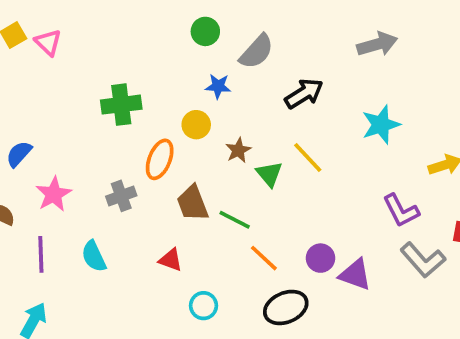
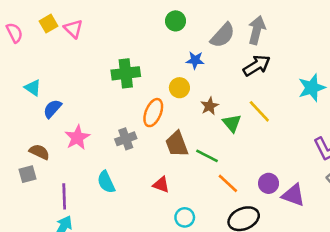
green circle: (205, 31) -> (176, 21), moved
gray arrow: (377, 44) -> (257, 30), moved, turned -60
purple line: (41, 254) -> (64, 196), moved

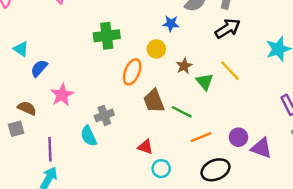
gray cross: (126, 139) -> (104, 115), moved
orange line: (228, 183) -> (201, 137), turned -65
red triangle: (161, 185) -> (145, 147), moved

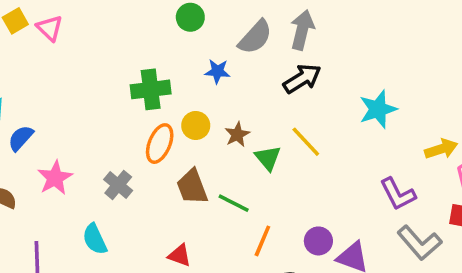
green cross: (107, 36) -> (151, 89), moved
yellow circle: (156, 49) -> (196, 125), moved
gray cross: (104, 115) -> (118, 185), moved, turned -30
orange line: (201, 137) -> (262, 241), turned -45

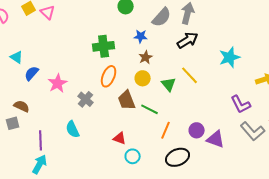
yellow circle: (196, 125) -> (143, 78), moved
brown star: (237, 134) -> (146, 57), moved
pink star: (55, 178) -> (58, 83), moved

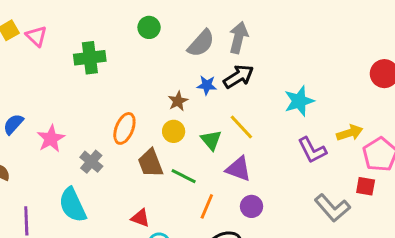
blue star: (141, 36) -> (207, 85), moved
green cross: (104, 46) -> (90, 58), moved
purple L-shape: (241, 104) -> (312, 150), moved
cyan semicircle: (73, 129) -> (72, 205), size x1.4
purple triangle: (216, 139) -> (239, 169), moved

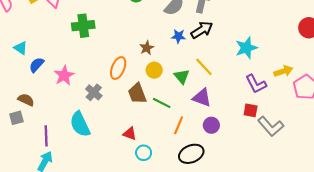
green cross: (90, 58) -> (83, 26), moved
brown star: (178, 101) -> (147, 48), moved
red square: (366, 186) -> (251, 110), moved

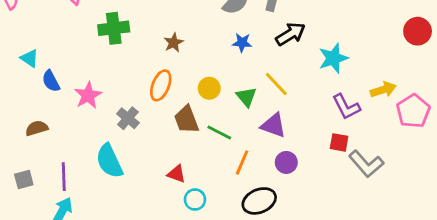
black arrow: (202, 30) -> (291, 34), moved
brown star: (147, 48) -> (174, 43), moved
blue semicircle: (37, 65) -> (51, 81), turned -70
brown semicircle: (26, 100) -> (37, 128), turned -42
gray square: (16, 118) -> (24, 180), moved

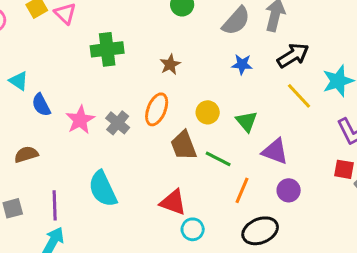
yellow line: (276, 84) -> (299, 96), moved
gray cross: (128, 118) -> (118, 123), moved
red triangle: (176, 174) -> (173, 202), size x1.4

